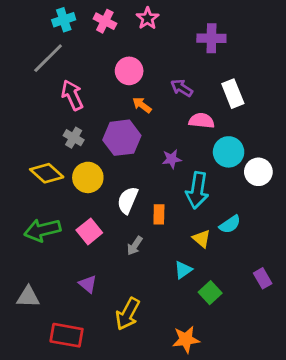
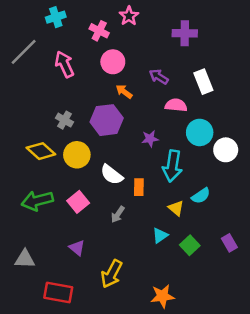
pink cross: (105, 21) -> (99, 31), moved
gray line: (48, 58) -> (24, 52), moved
pink arrow: (72, 95) -> (64, 64), moved
white semicircle: (128, 200) -> (112, 175), turned -75
green square: (210, 293) -> (190, 245), moved

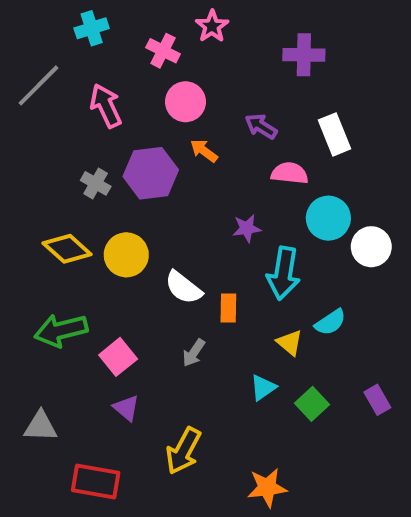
gray cross: (64, 120) -> (96, 183), moved
purple hexagon: (107, 120) -> (151, 173), moved
pink square: (78, 202) -> (118, 357), moved

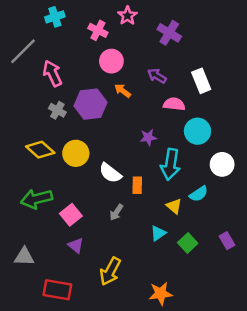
purple cross: (304, 55) -> (169, 33), moved, turned 30
pink arrow: (106, 106) -> (52, 73), moved
white circle: (371, 247) -> (222, 164), moved

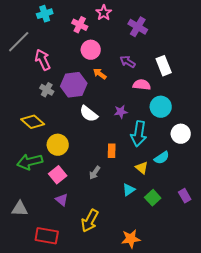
yellow circle: (76, 153) -> (58, 145), moved
white semicircle: (110, 173) -> (89, 114), moved

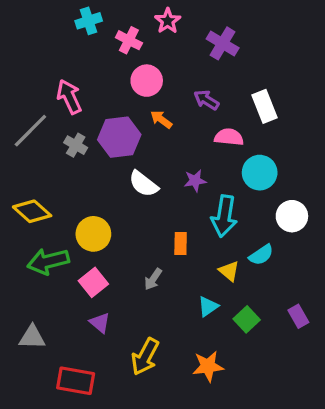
cyan cross: (45, 14) -> (89, 21), moved
gray line: (19, 42) -> (30, 131), moved
yellow diamond: (33, 122) -> (32, 211), moved
orange star: (131, 239) -> (208, 366), moved

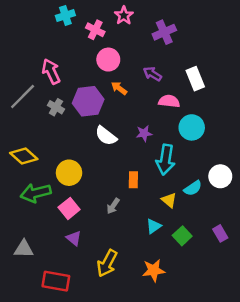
purple cross: (223, 43) -> (164, 32), turned 35
white circle: (292, 216) -> (220, 176), moved

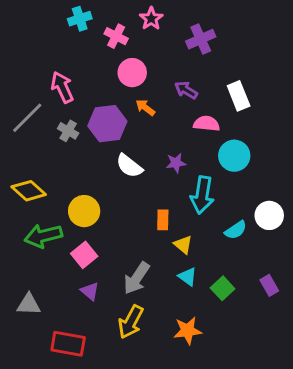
yellow triangle: (169, 200) -> (183, 245), moved
gray arrow: (113, 206) -> (137, 278), moved, size x1.6
cyan triangle: (154, 226) -> (188, 277), turned -49

